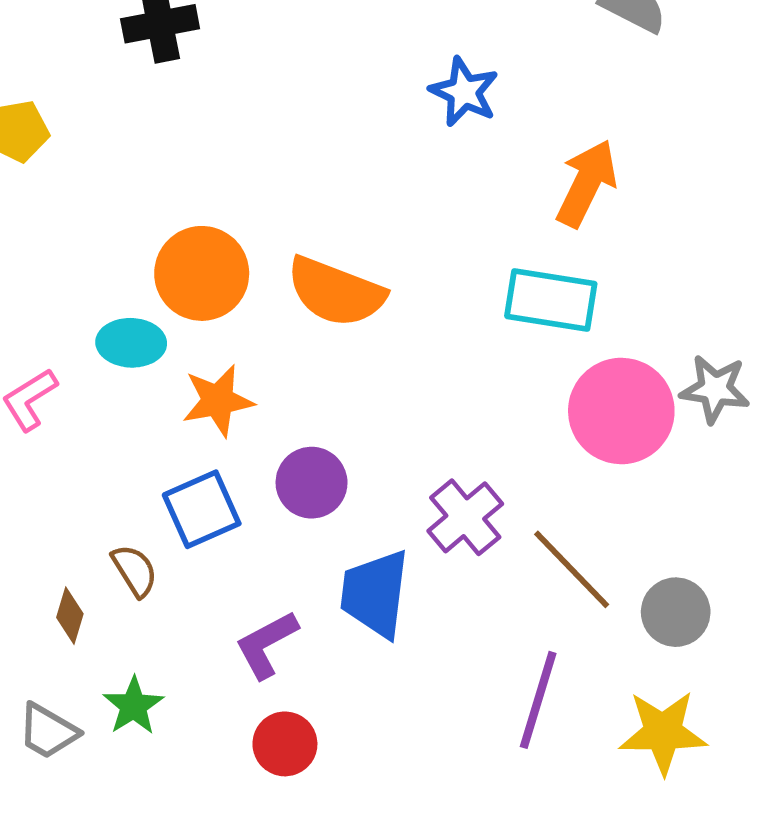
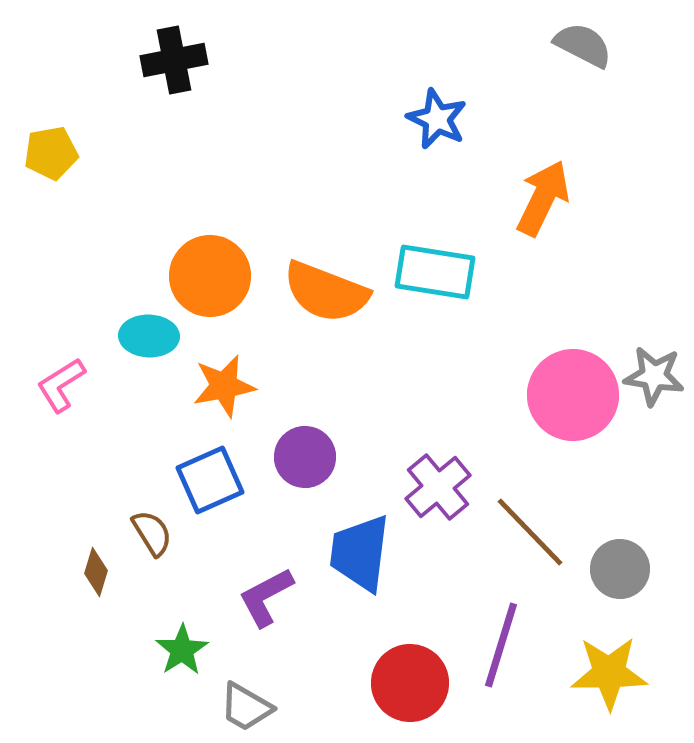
cyan rectangle: (551, 300) -> (435, 272), moved
green star: (133, 706) -> (182, 650), moved
gray trapezoid: (48, 731) -> (246, 707), moved
red circle: (285, 744) -> (410, 683), moved, size x1.4

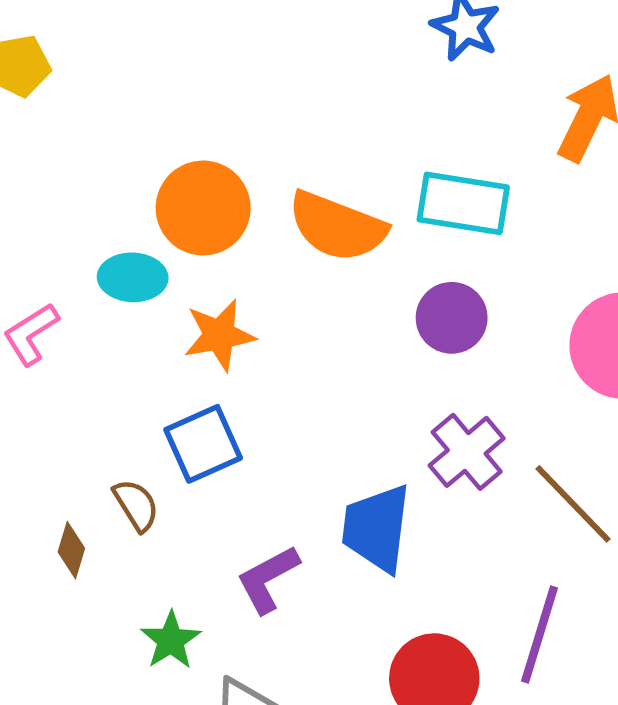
purple circle: (305, 457) -> (452, 318), moved

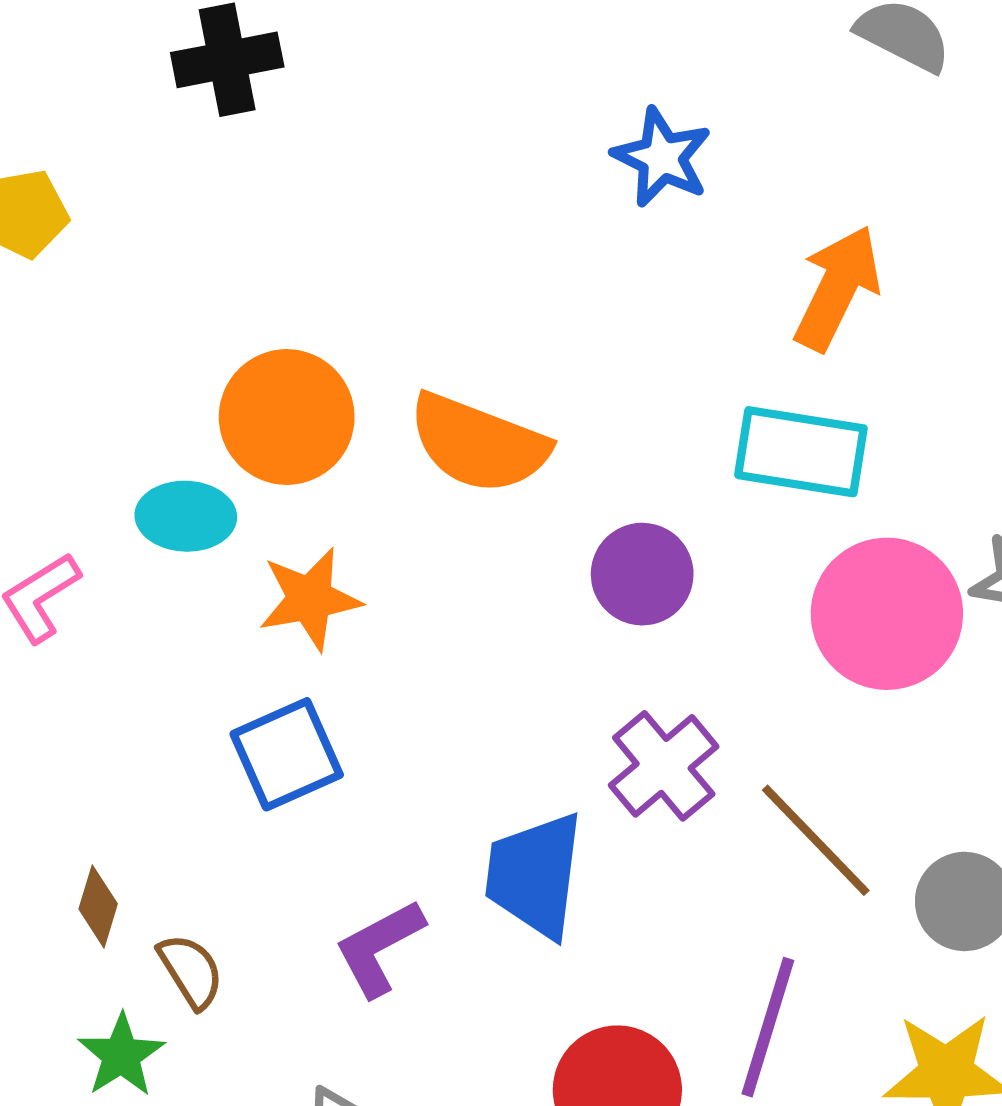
cyan rectangle: (463, 203) -> (801, 452), moved
brown semicircle: (136, 505) -> (191, 971), moved
green star: (171, 640) -> (121, 1055), moved

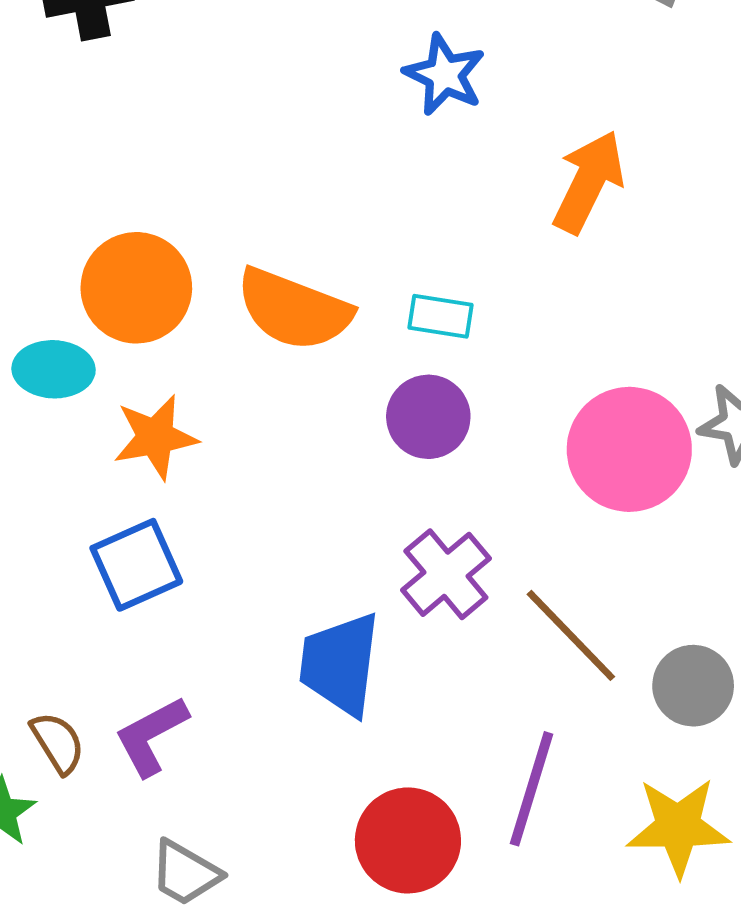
cyan rectangle: (801, 452) -> (441, 316), moved, size x0.6
purple L-shape: (379, 948) -> (151, 736), moved

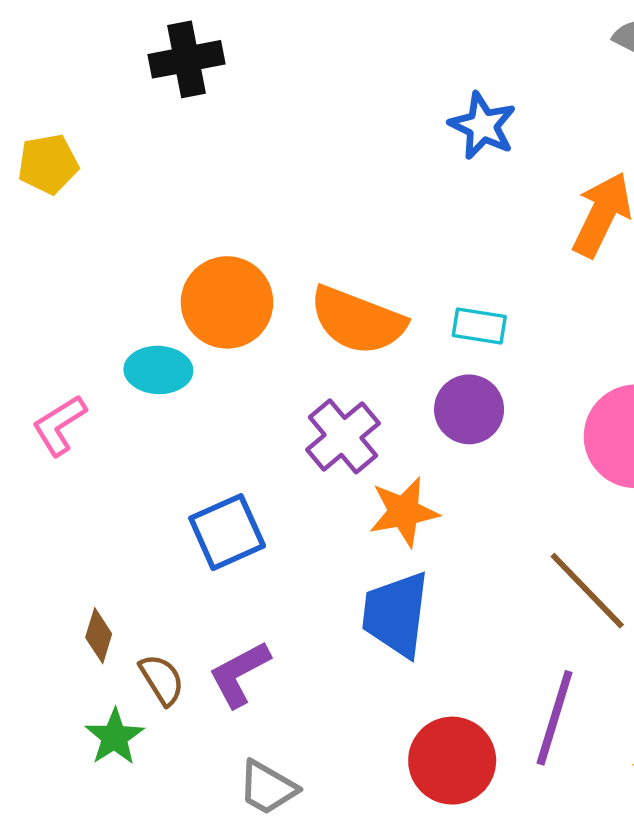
orange star: (155, 437) -> (404, 512), moved
purple cross: (446, 574) -> (343, 436), moved

